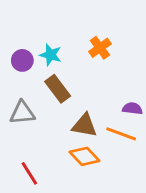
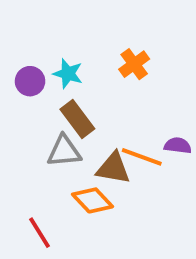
gray triangle: (22, 113) -> (64, 151), moved
orange line: (121, 134) -> (142, 157), moved
orange diamond: (84, 156) -> (92, 200), moved

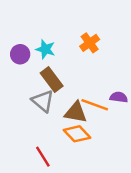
gray triangle: (64, 151) -> (43, 101), turned 45
orange diamond: (92, 200) -> (77, 134), moved
red line: (39, 233) -> (43, 157), moved

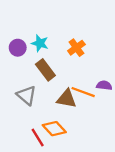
orange cross: (90, 43) -> (76, 48), moved
gray triangle: (43, 101) -> (27, 95), moved
orange diamond: (77, 134) -> (54, 129), moved

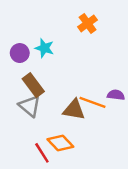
orange cross: (76, 48) -> (88, 23), moved
brown rectangle: (45, 70) -> (33, 85), moved

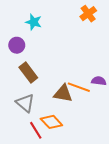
orange cross: (88, 23) -> (88, 14), moved
cyan star: (44, 48) -> (34, 22), moved
gray triangle: (30, 106) -> (25, 103), moved

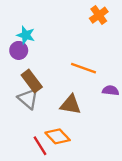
cyan star: (34, 22) -> (26, 35), moved
orange line: (79, 87) -> (83, 68), moved
gray triangle: (25, 103) -> (28, 99), moved

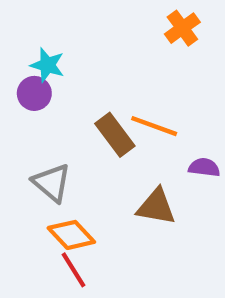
brown rectangle: (32, 81) -> (115, 135), moved
brown triangle: (71, 105) -> (156, 207), moved
orange diamond: (58, 136) -> (71, 235), moved

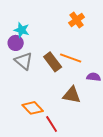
orange cross: (182, 28) -> (77, 20), moved
gray triangle: (52, 183) -> (24, 61), moved
red line: (73, 270) -> (52, 124), moved

